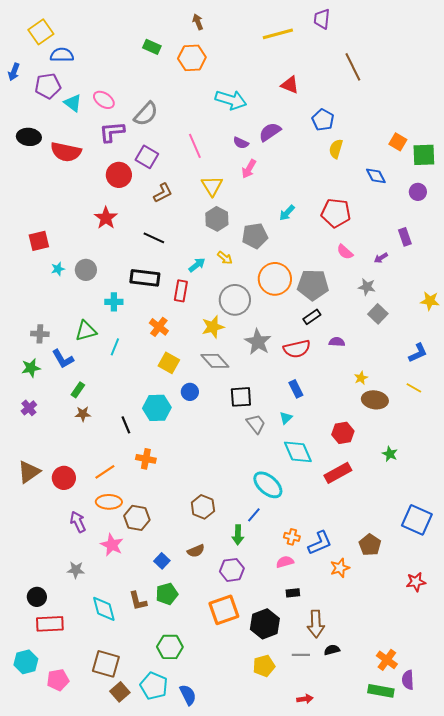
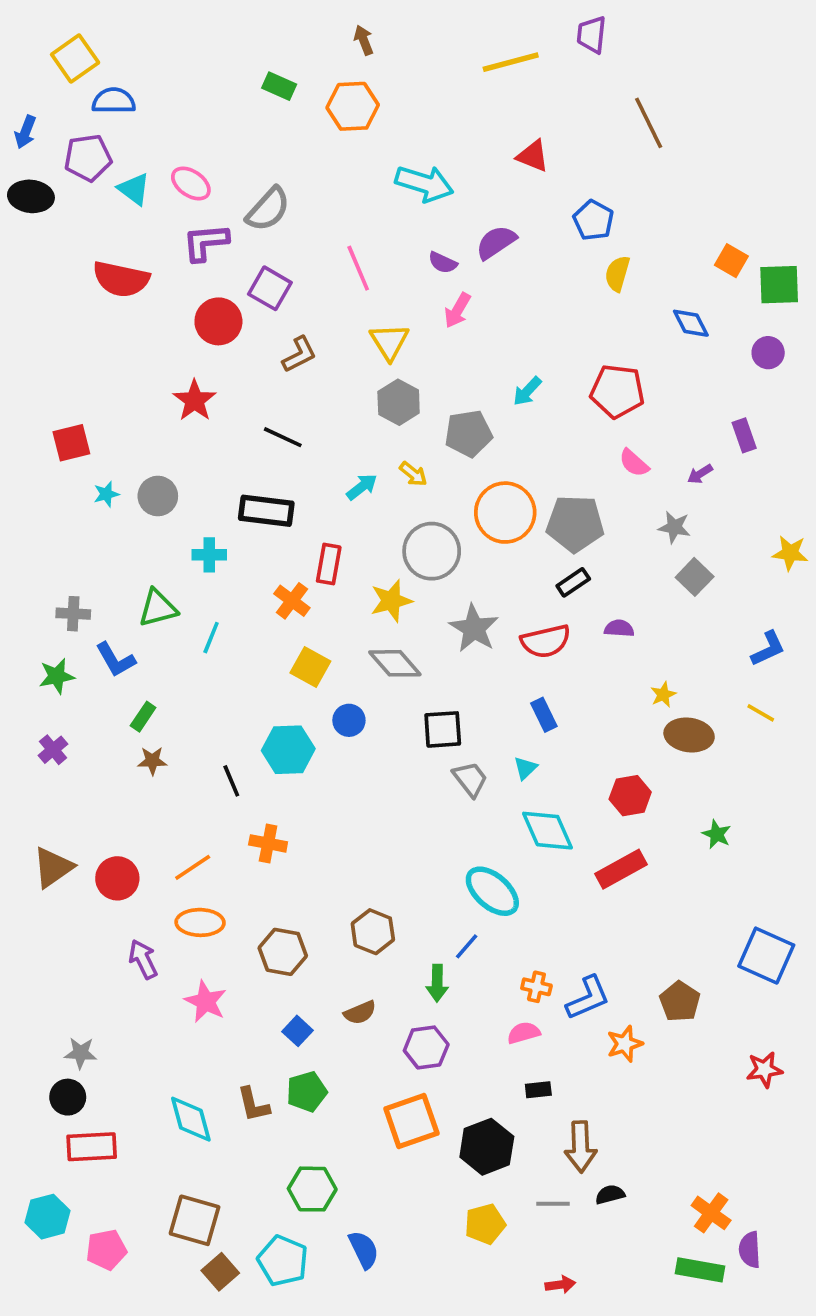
black ellipse: (29, 137) -> (31, 196), moved
red rectangle: (181, 291) -> (329, 564), moved
brown hexagon: (137, 518) -> (283, 952), moved
gray star: (76, 570) -> (81, 1053), moved
blue semicircle: (188, 695) -> (364, 1250), moved

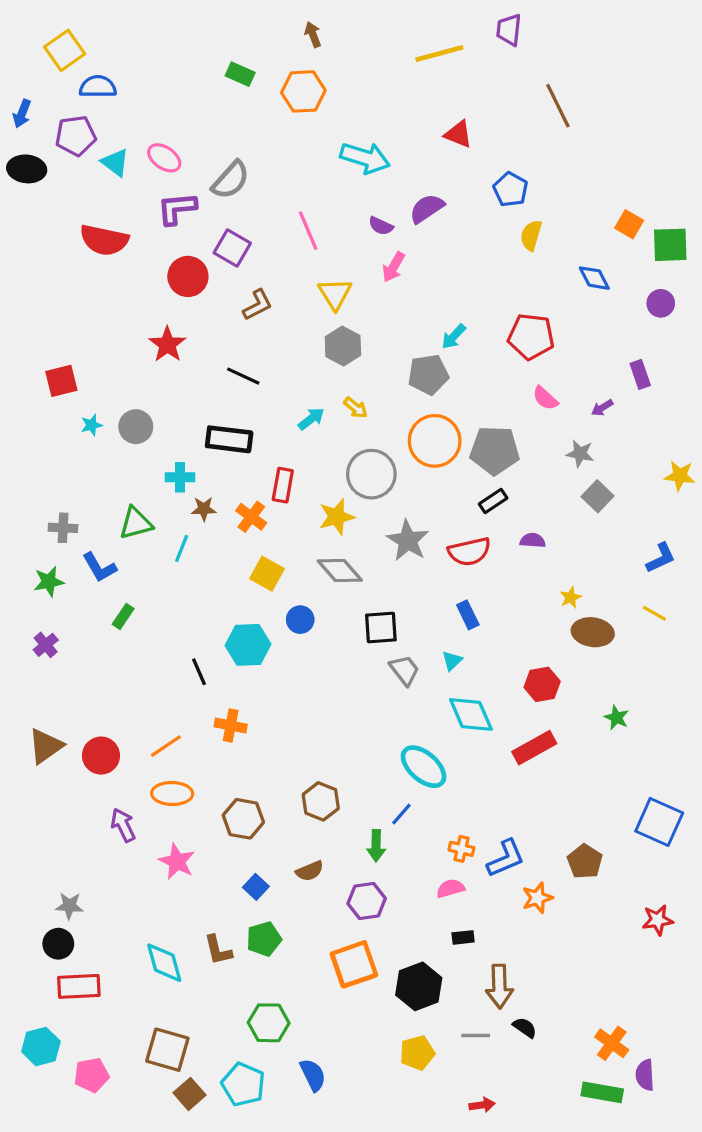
gray pentagon: (468, 434) -> (428, 374), moved
brown star: (152, 761) -> (204, 509), moved
black semicircle: (610, 1195) -> (525, 1028), turned 50

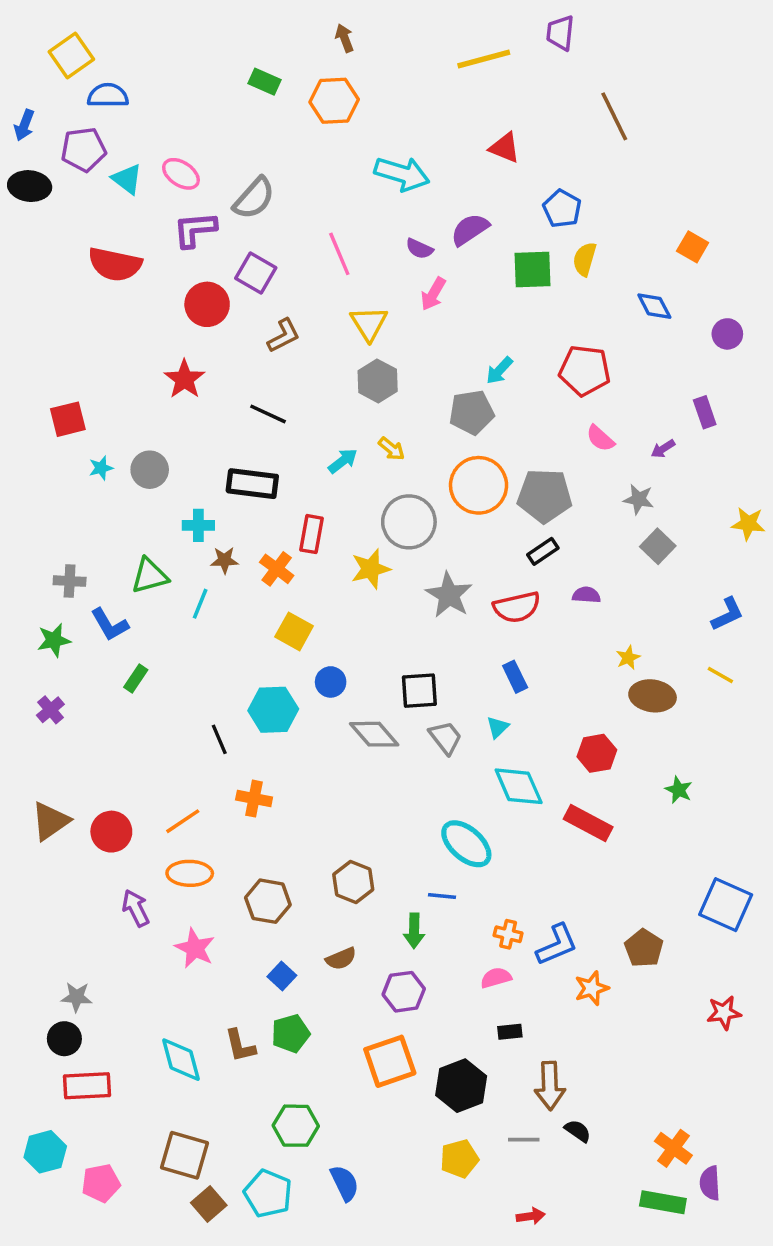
green square: (670, 245) -> (532, 270), moved
gray diamond: (340, 571) -> (374, 734), moved
red rectangle: (534, 748) -> (588, 823), turned 57
blue line: (401, 814) -> (442, 896), turned 55

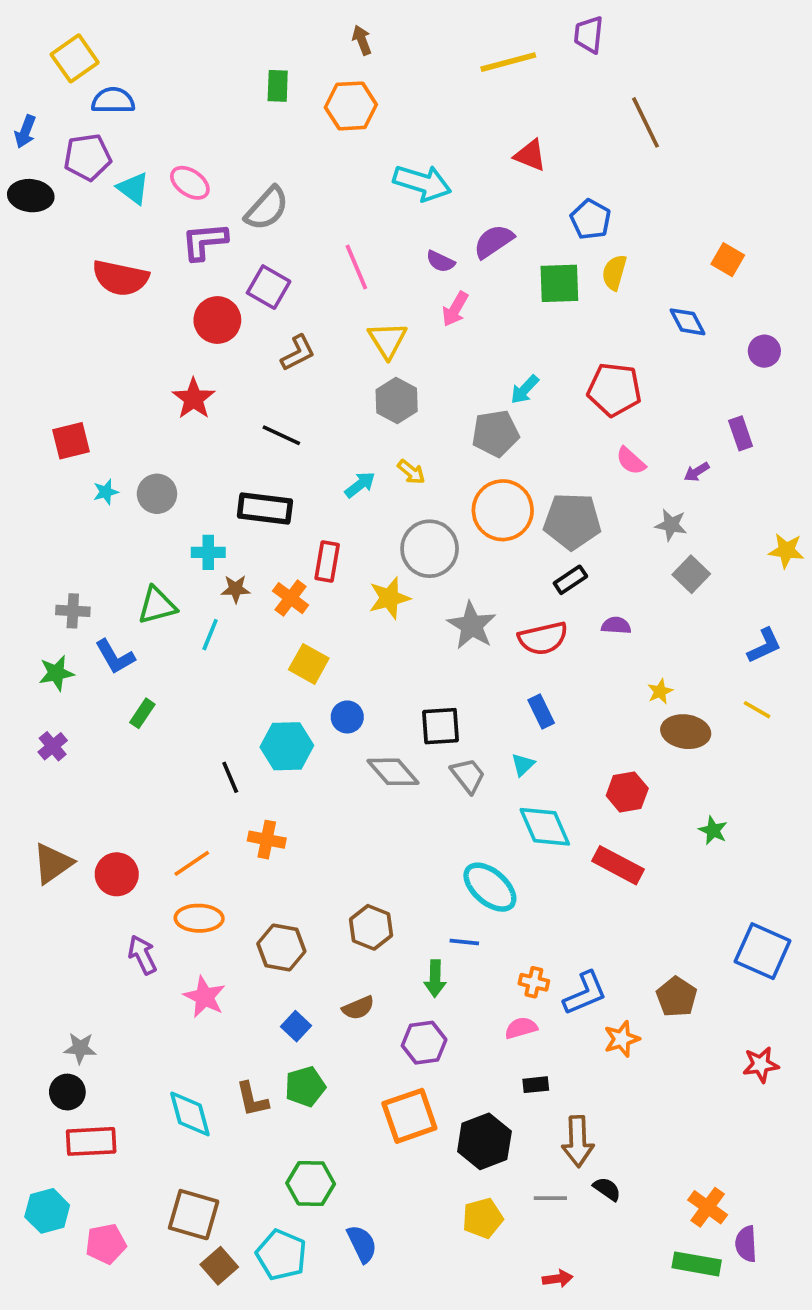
green rectangle: (264, 82) -> (278, 86), turned 68

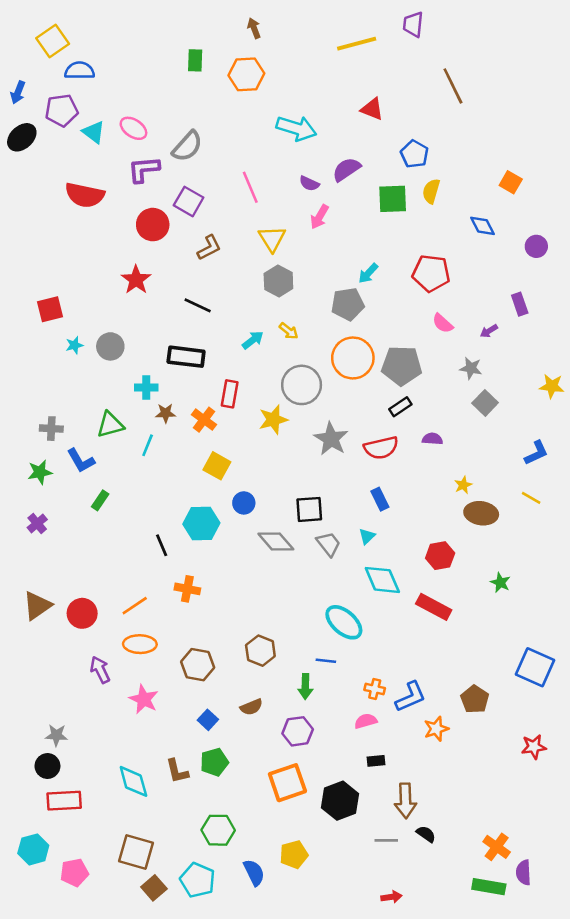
black ellipse: (31, 196) -> (22, 137), turned -48
yellow pentagon: (483, 1218) -> (294, 855), moved

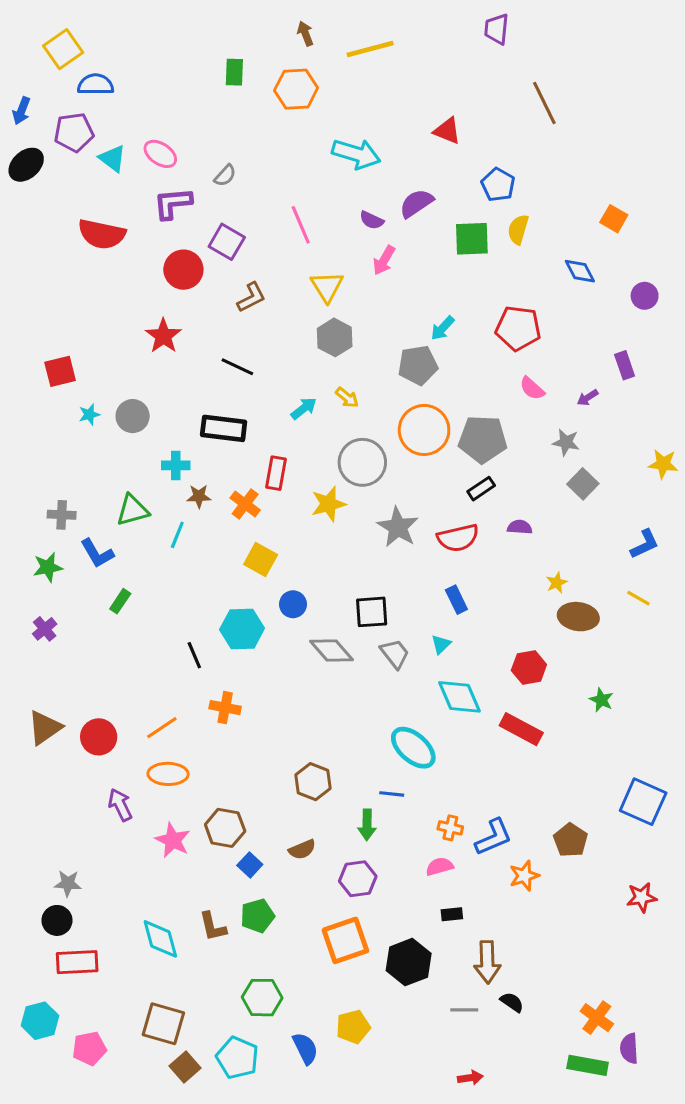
yellow line: (357, 44) -> (370, 49), moved
gray semicircle: (187, 146) -> (225, 175), size x0.6
brown hexagon: (198, 665) -> (225, 828), moved

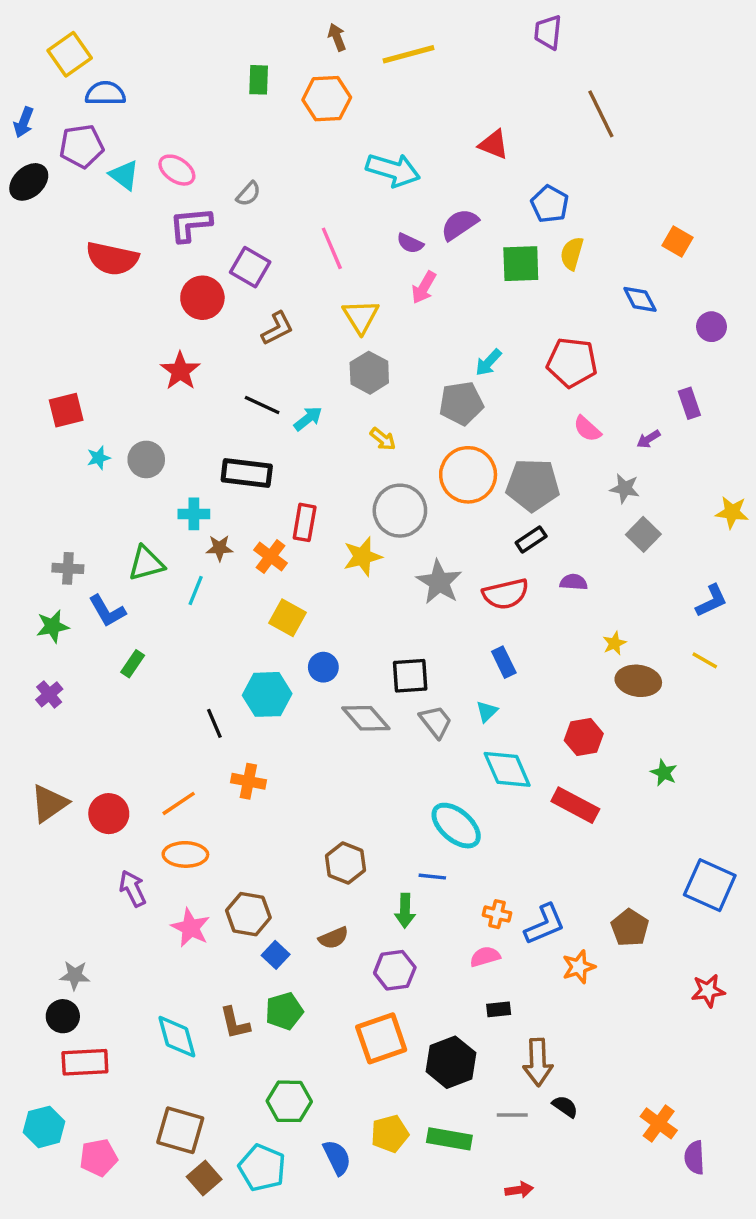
cyan arrow: (304, 408) -> (308, 419), moved
green rectangle: (588, 1065) -> (449, 1139), moved

